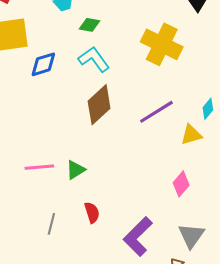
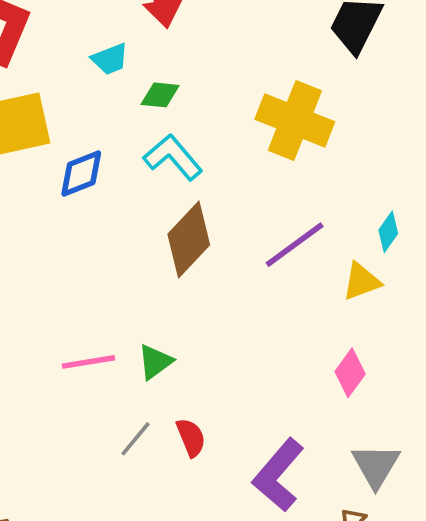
gray line: (51, 224) -> (136, 439), moved, turned 30

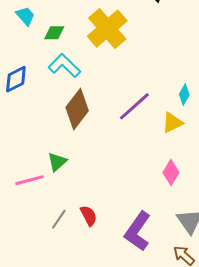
cyan trapezoid: (110, 59) -> (25, 16), turned -105
yellow cross: (295, 121) -> (107, 29), moved, turned 33
green triangle: (155, 362) -> (57, 162), moved

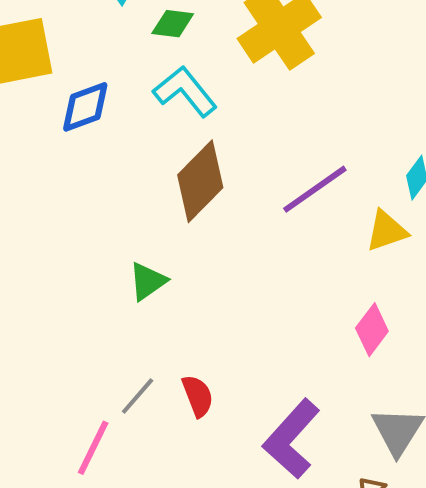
pink line: (30, 180) -> (93, 448), moved, turned -56

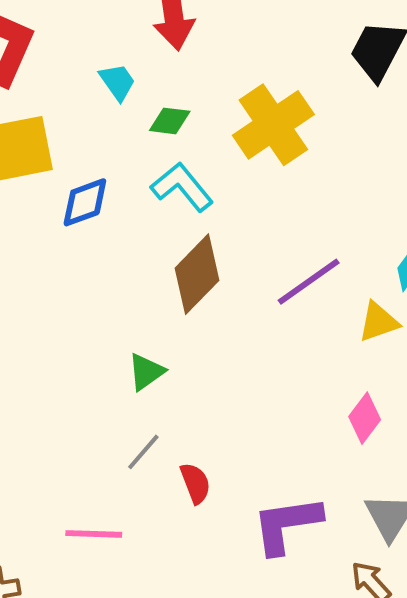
gray line: (138, 396) -> (143, 452), moved
purple L-shape: (291, 439) -> (287, 525), turned 40
pink line: (93, 448) -> (94, 534), turned 66

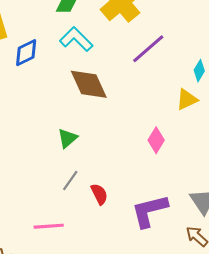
brown diamond: (197, 274) -> (89, 84), turned -63
purple line: (309, 282) -> (148, 49), moved
pink diamond: (365, 418) -> (156, 140), moved

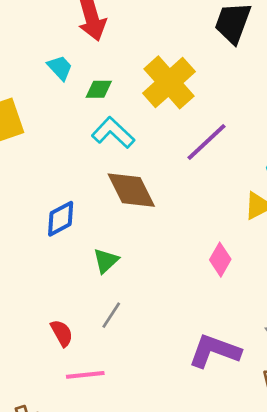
blue diamond: (26, 53) -> (61, 219), moved
red semicircle: (99, 194) -> (62, 333), moved
purple L-shape: (150, 211) -> (215, 351), turned 36

